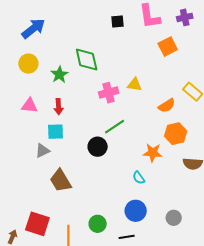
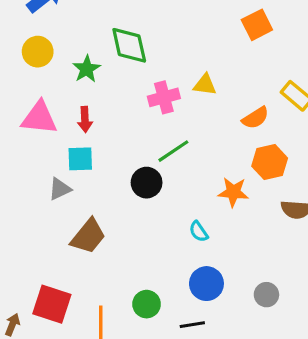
pink triangle: (29, 106) -> (39, 118), size x1.4
cyan semicircle: (139, 178) -> (199, 231), moved
brown trapezoid: (60, 181) -> (88, 236), turned -110

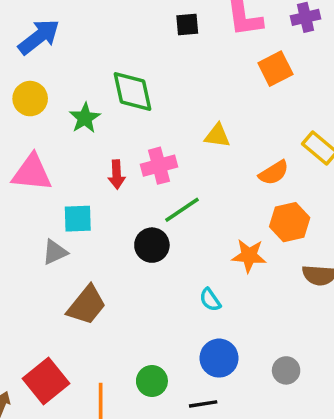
pink cross: (164, 97) -> (159, 166), moved
red arrow: (85, 119) -> (117, 174), moved
red square: (52, 304) -> (46, 381), turned 33

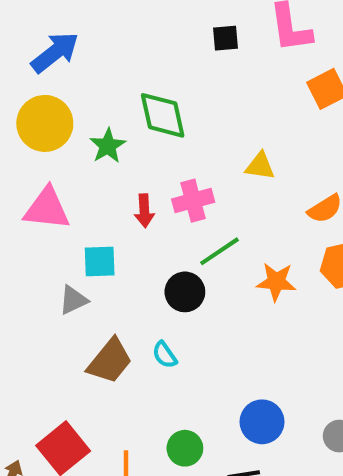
yellow circle: (30, 99) -> (45, 123), size x1.4
orange star: (249, 256) -> (276, 282), moved
cyan semicircle: (210, 300) -> (165, 355), moved

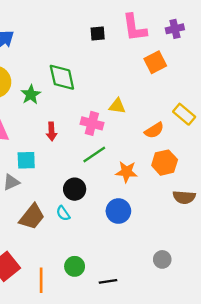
pink cross: (193, 201) -> (92, 123), moved, turned 30
black circle: (185, 292) -> (75, 189), moved
blue circle: (262, 422) -> (118, 211), moved

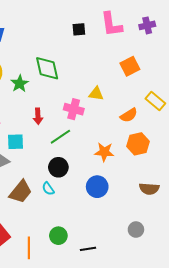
orange square: (155, 62) -> (130, 66), moved
green line: (94, 155) -> (60, 137), moved
brown semicircle: (184, 197) -> (149, 189), moved

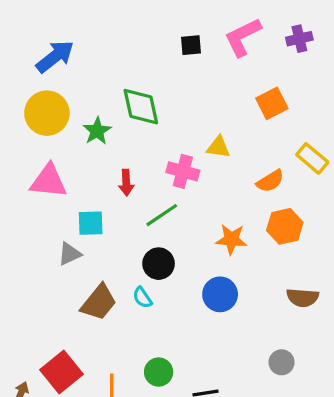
pink L-shape: (111, 24) -> (243, 37), turned 72

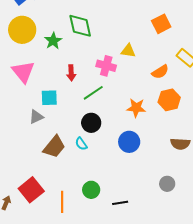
pink triangle: (49, 181) -> (23, 72), turned 45

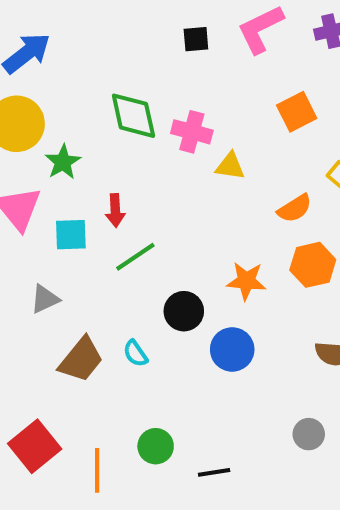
green star: (53, 41) -> (63, 162), moved
pink cross: (106, 66) -> (192, 132), moved
green line: (93, 93) -> (135, 257), moved
cyan square: (49, 98) -> (71, 235), moved
black circle: (91, 123) -> (184, 311), moved

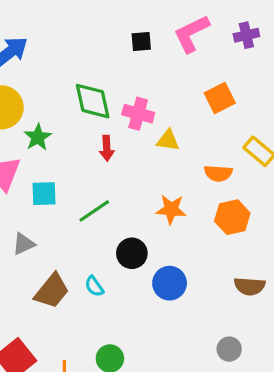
orange semicircle: (295, 208) -> (218, 173), turned 36
red arrow: (115, 210) -> (107, 148), moved
orange star: (246, 281) -> (171, 209), moved

